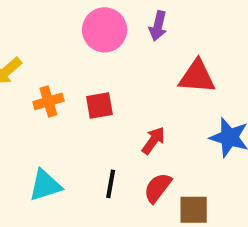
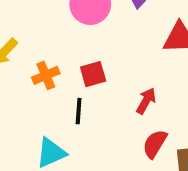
black line: (111, 184) -> (79, 111), moved

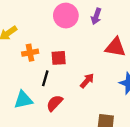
red semicircle: (155, 144) -> (55, 103), moved

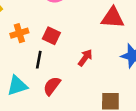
red square: (59, 58) -> (51, 36), turned 35

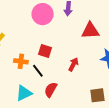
orange cross: (19, 33) -> (21, 61), moved, turned 32
black line: (39, 60) -> (38, 71), turned -40

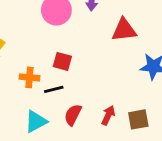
red arrow: (73, 64) -> (108, 115), moved
black line: (38, 71) -> (54, 89), turned -64

